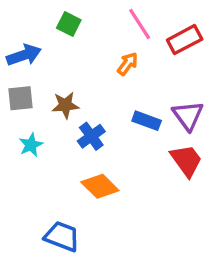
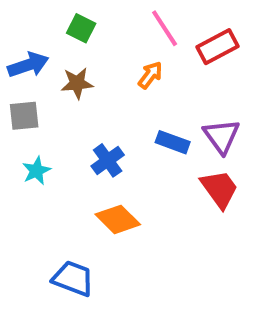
brown star: (65, 105) -> (77, 83), moved

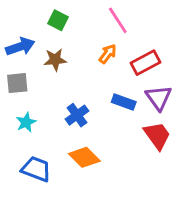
red rectangle: (217, 47) -> (146, 63), moved
blue trapezoid: (73, 278) -> (36, 169), moved

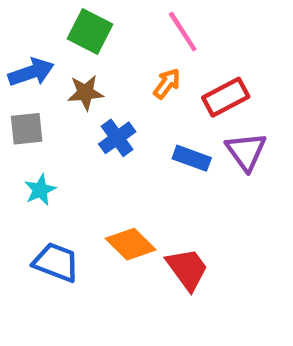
green square: (58, 20) -> (90, 32), size x1.4
blue cross: (77, 115) -> (117, 138), moved
red trapezoid: (157, 135) -> (187, 269), moved

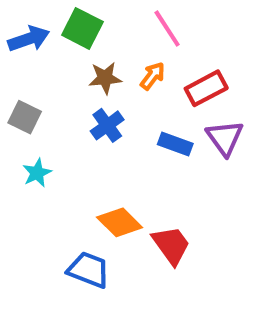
blue arrow: (31, 72) -> (29, 39), moved
brown star: (85, 93) -> (105, 78), moved
gray square: (27, 129) -> (25, 117), turned 32
blue trapezoid: (56, 262) -> (89, 270), moved

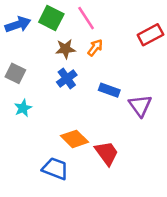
pink line: (167, 28) -> (86, 18), moved
red rectangle: (206, 88) -> (150, 35), moved
purple triangle: (225, 138) -> (140, 106), moved

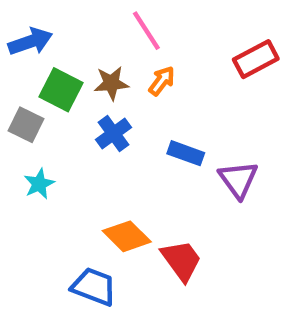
green square: (51, 18) -> (61, 90), moved

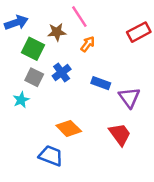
brown star: (111, 83) -> (57, 32), moved
gray square: (26, 125) -> (34, 77), moved
red trapezoid: (181, 260) -> (120, 134), moved

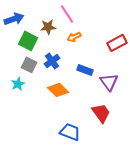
red rectangle: (139, 32) -> (117, 43), moved
orange arrow: (88, 44) -> (74, 37), turned -152
orange diamond: (69, 128) -> (58, 90), moved
blue trapezoid: (51, 156) -> (70, 132), moved

